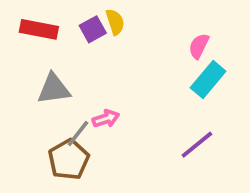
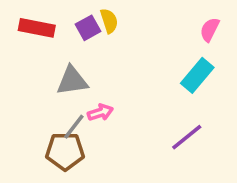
pink semicircle: (199, 46) -> (210, 30), moved
gray triangle: (54, 89) -> (72, 81), moved
brown pentagon: (69, 160) -> (65, 151), turned 30

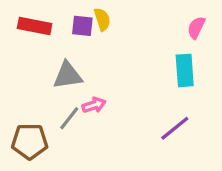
purple square: (88, 28) -> (82, 26), turned 35
cyan rectangle: (197, 75) -> (185, 70), turned -44
brown pentagon: (65, 151) -> (30, 141), moved

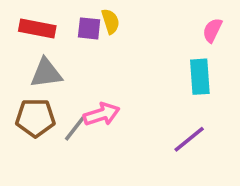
gray triangle: (68, 75) -> (46, 73), moved
pink arrow: (94, 105) -> (102, 114), size x1.4
brown pentagon: (30, 141) -> (35, 118), moved

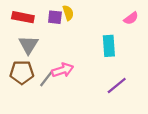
pink semicircle: (212, 30) -> (131, 18), turned -152
gray triangle: (46, 73) -> (28, 45), turned -50
cyan rectangle: (200, 77) -> (109, 46), moved

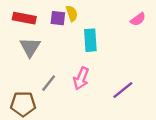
cyan rectangle: (109, 46) -> (90, 40), moved
pink arrow: (63, 70) -> (81, 78), moved, turned 130
brown pentagon: (22, 72) -> (23, 104), moved

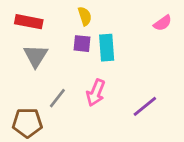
purple square: (58, 18) -> (82, 44), moved

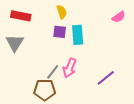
gray triangle: (36, 56) -> (15, 43), moved
gray line: (57, 98) -> (53, 72), moved
brown pentagon: (27, 123) -> (45, 90), moved

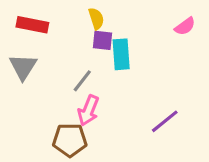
purple square: (60, 32) -> (102, 40), moved
pink arrow: (70, 68) -> (88, 110), moved
gray line: (53, 72) -> (82, 81), moved

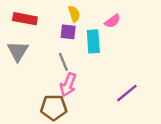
pink semicircle: (185, 26) -> (112, 21), moved
purple square: (102, 40) -> (68, 32), moved
gray line: (82, 81) -> (63, 62), turned -60

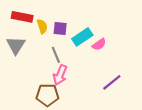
yellow semicircle: (74, 14) -> (42, 26), moved
pink semicircle: (112, 21) -> (99, 44), moved
cyan rectangle: (93, 41) -> (82, 37), turned 60

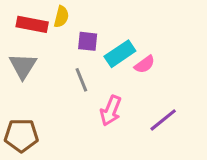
yellow semicircle: (42, 26) -> (61, 17), moved, turned 32
pink arrow: (60, 75) -> (111, 111), moved
brown pentagon: (47, 95) -> (21, 135), moved

